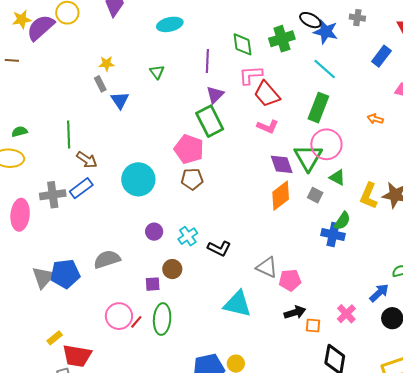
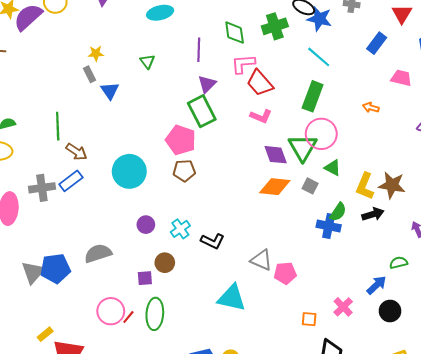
orange diamond: (281, 196) -> (275, 187), turned 44
black arrow: (295, 312) -> (373, 214), moved

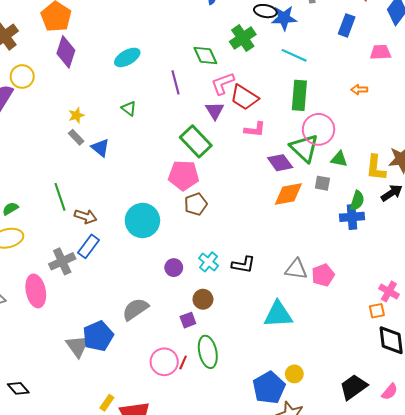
purple triangle: (207, 84) -> (215, 111), moved
orange square: (309, 319) -> (377, 311), moved

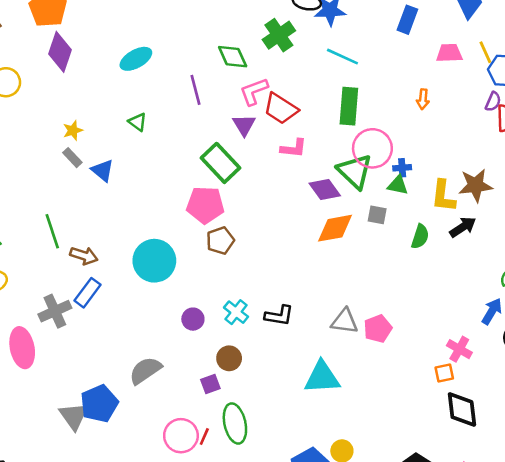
orange arrow: (359, 90) -> (423, 99), turned -84
blue cross: (352, 217) -> (402, 168), moved, size x0.6

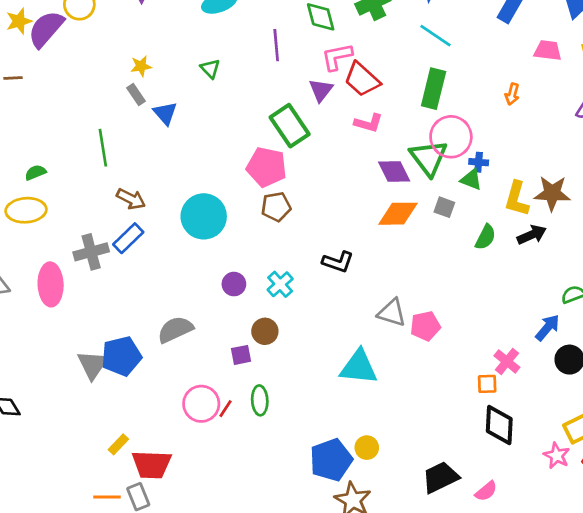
green line: (52, 231) -> (103, 148), moved
black L-shape: (279, 316) -> (338, 262), moved
green ellipse: (235, 423) -> (260, 400), size x0.7

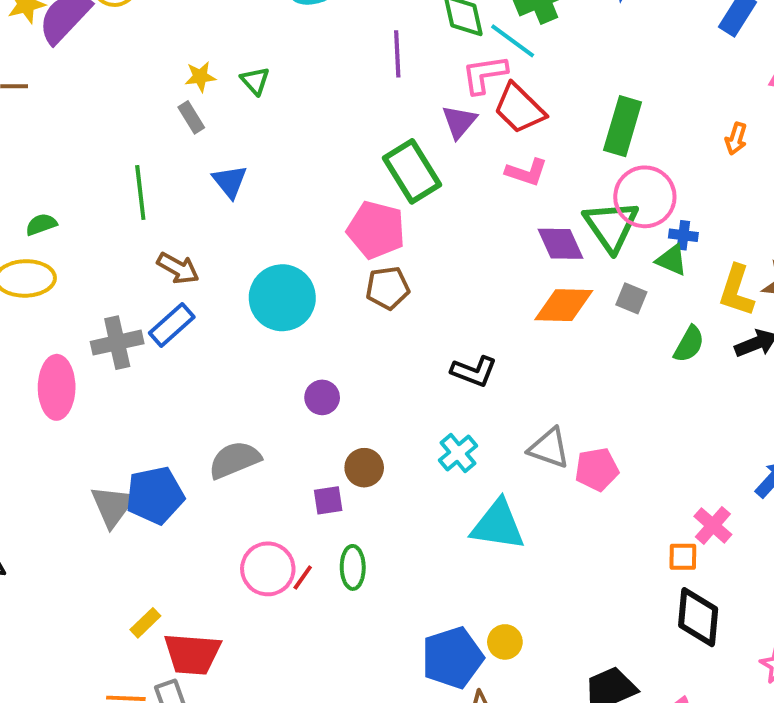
cyan line: (435, 36) -> (513, 41), moved
green triangle: (210, 69) -> (255, 81), moved
blue triangle: (165, 113) -> (230, 181), moved
cyan cross: (280, 284) -> (458, 453), moved

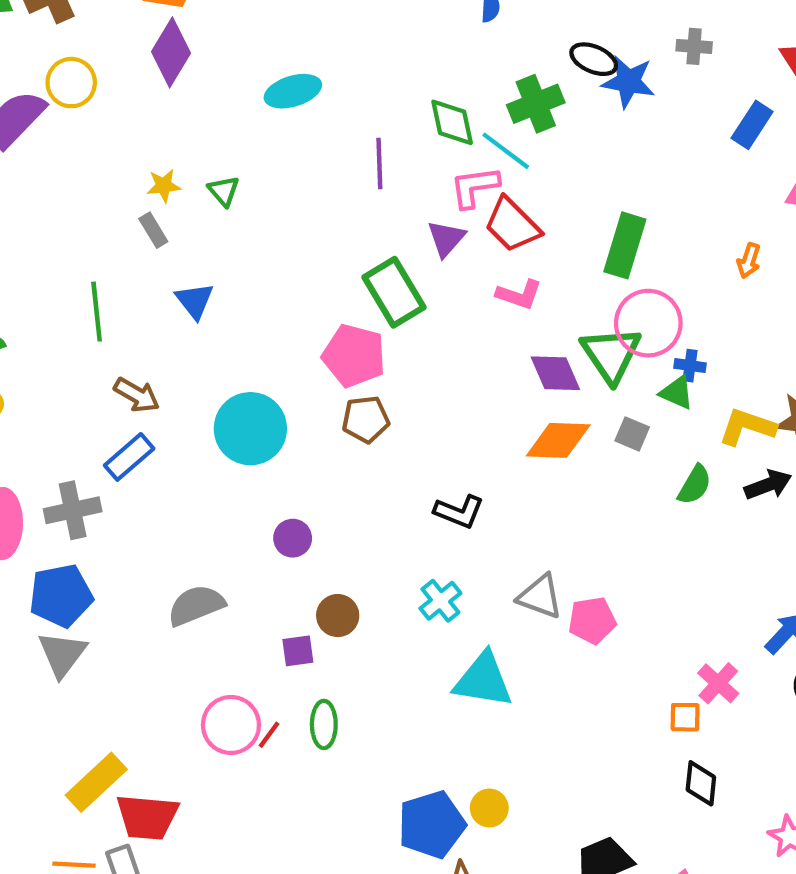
yellow L-shape: (736, 291) -> (747, 427), turned 90
gray cross: (117, 343) -> (73, 510), moved
blue pentagon: (155, 495) -> (61, 596), moved
black diamond: (698, 617) -> (701, 783), size x0.7
yellow rectangle: (145, 623) -> (96, 782), size x1.8

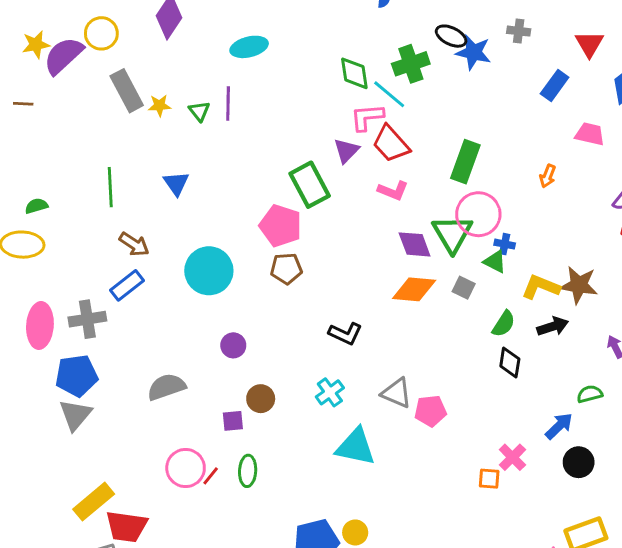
purple line: (379, 164) -> (228, 104), moved
gray rectangle: (153, 230) -> (127, 91), moved, size x1.8
black diamond: (701, 783) -> (510, 362), moved

